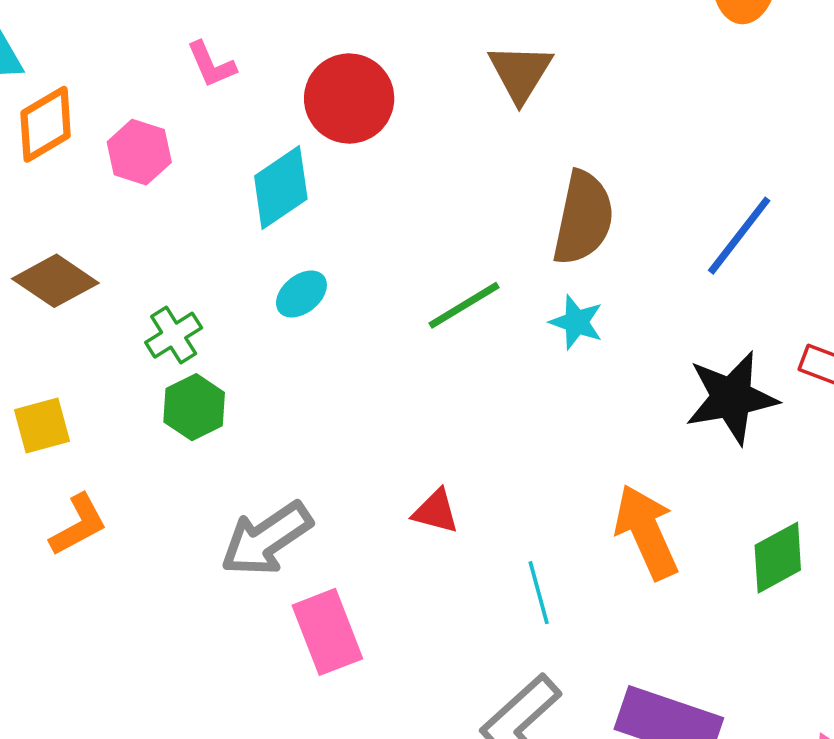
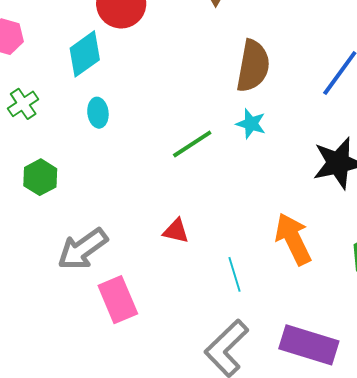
cyan ellipse: (301, 294) -> (98, 113), turned -56
green line: (464, 305) -> (192, 144), moved
green cross: (174, 335) -> (23, 104), moved

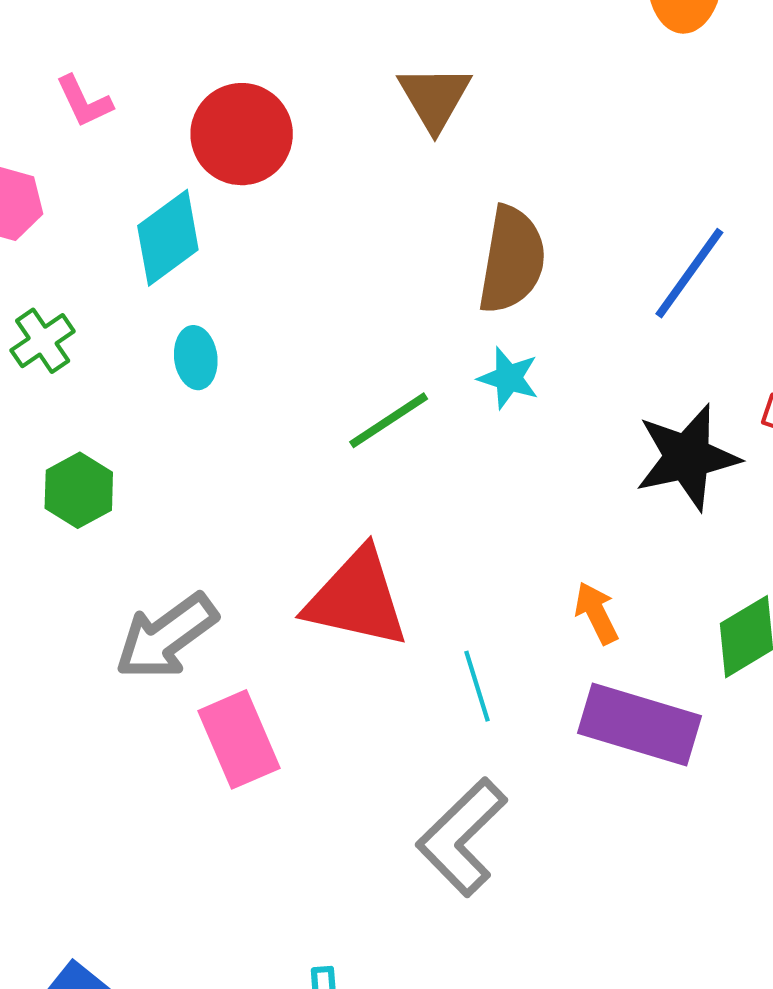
red triangle: (176, 231) -> (357, 598), size x2.0
orange arrow: (293, 239) -> (596, 613), size x0.6
purple rectangle: (309, 345) -> (640, 724), moved

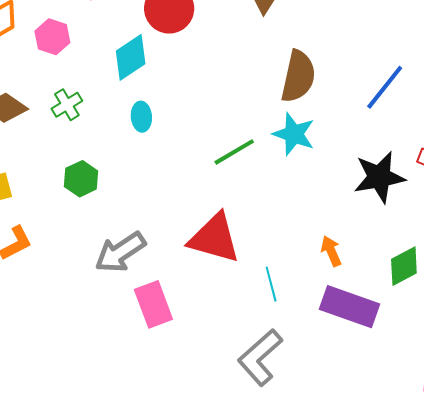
cyan star: (508, 378) -> (294, 134), size x1.4

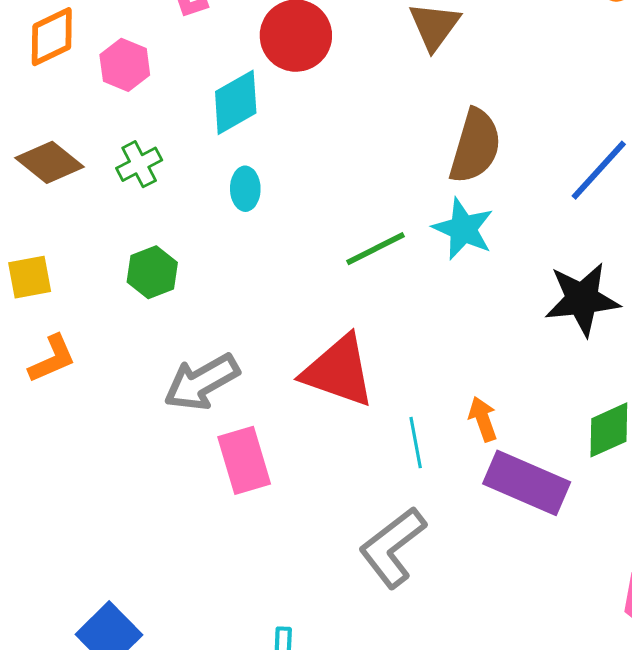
orange arrow: (331, 251) -> (483, 419), moved

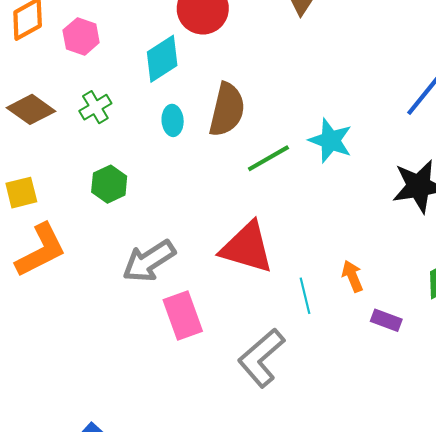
brown semicircle: (475, 146) -> (227, 110), moved
orange L-shape: (52, 359) -> (41, 250), size x1.5
purple rectangle: (527, 483) -> (386, 320), size x0.5
gray L-shape: (393, 547) -> (261, 358), moved

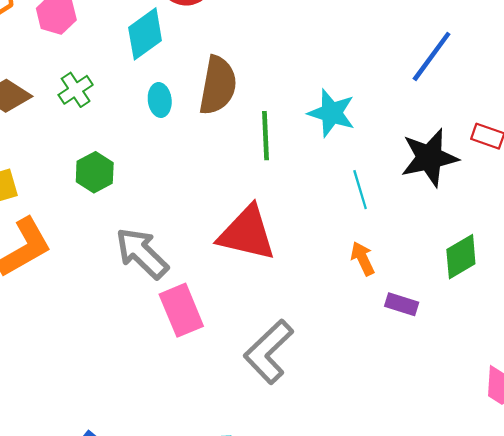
green line: (268, 158) -> (265, 136), turned -60
gray arrow: (149, 261) -> (142, 253), turned 80
cyan line: (305, 296) -> (360, 190), moved

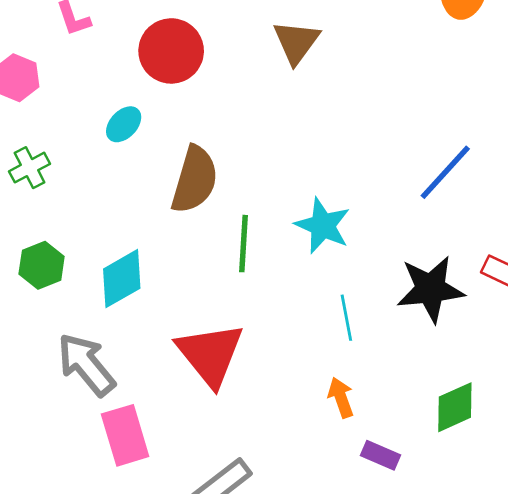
cyan diamond: (145, 34) -> (122, 279), moved
cyan ellipse: (160, 100) -> (124, 124), moved, turned 44
red triangle: (247, 233) -> (210, 354), turned 32

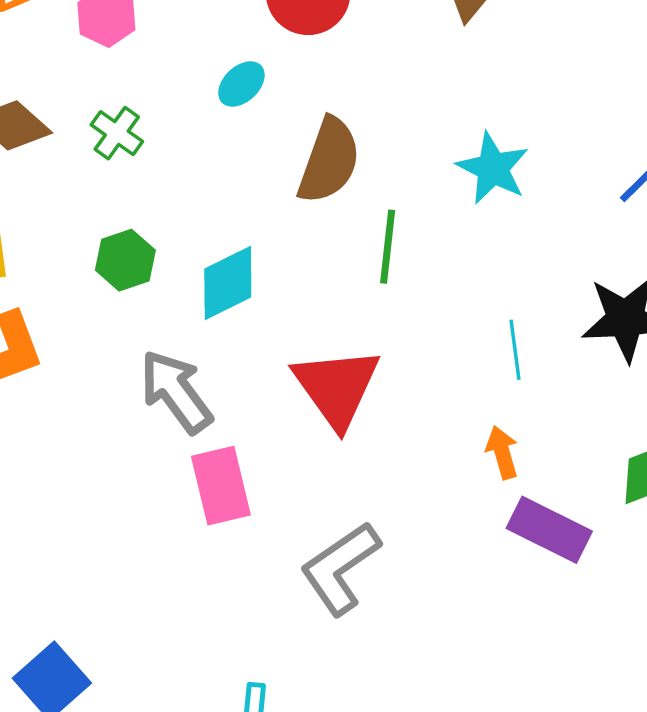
green cross: (30, 168) -> (117, 133), turned -30
cyan star: (323, 226) -> (493, 168), moved
purple rectangle: (380, 455) -> (549, 530), size x1.6

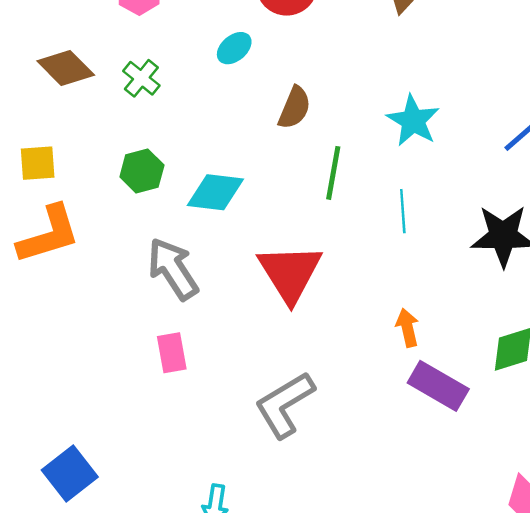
brown semicircle: (329, 161) -> (294, 108), size x0.7
cyan diamond: (228, 283) -> (215, 192), turned 30
cyan line: (515, 350) -> (403, 211), moved
pink rectangle: (221, 486) -> (172, 353), moved, size x0.7

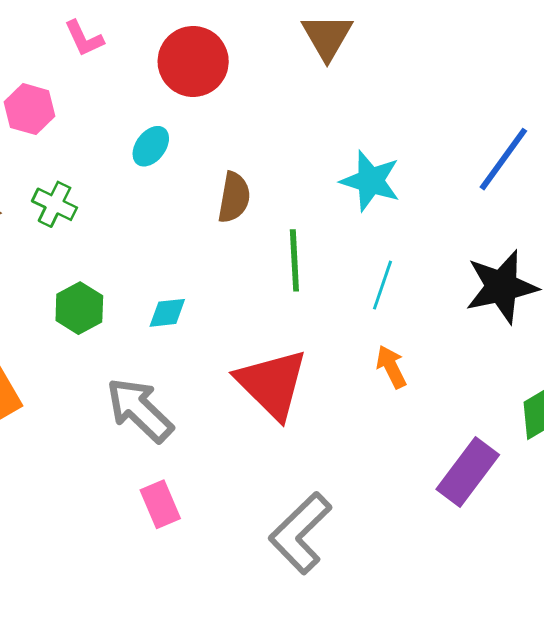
cyan diamond: (215, 192) -> (167, 313), size x0.6
cyan line: (403, 211) -> (382, 285), turned 36
orange arrow: (407, 328) -> (391, 367), moved
purple rectangle: (438, 386) -> (468, 472), turned -70

